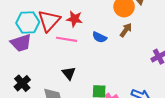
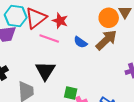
brown arrow: (126, 30) -> (106, 40), size x1.6
black triangle: (69, 73) -> (45, 71), size x1.5

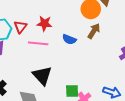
red triangle: (36, 18) -> (20, 27), size x0.6
brown arrow: (106, 40) -> (94, 31), size x0.7

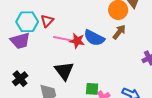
red star: (44, 23) -> (77, 41), moved
blue semicircle: (69, 39) -> (94, 38), size x1.5

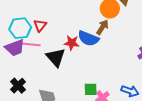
brown arrow: (119, 32) -> (102, 27), moved
pink line: (63, 39) -> (31, 44), moved
black triangle: (64, 71) -> (56, 57), moved

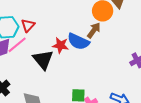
pink line: (31, 44) -> (17, 45), turned -48

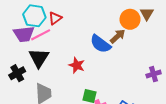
red star: (61, 45) -> (77, 65), moved
black triangle: (43, 60) -> (39, 58), moved

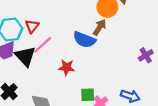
pink line: (41, 35) -> (43, 45), moved
black triangle: (39, 58) -> (25, 56), moved

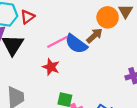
pink line: (43, 45) -> (57, 42), moved

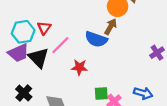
pink line: (57, 42) -> (60, 45), moved

